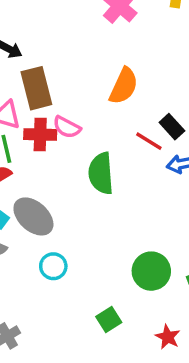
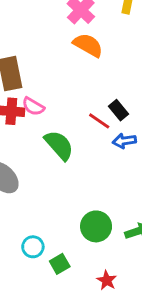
orange semicircle: (124, 86) -> (88, 45), moved, turned -88
green semicircle: (101, 173) -> (59, 145), turned 140
cyan circle: (53, 266) -> (33, 247), moved

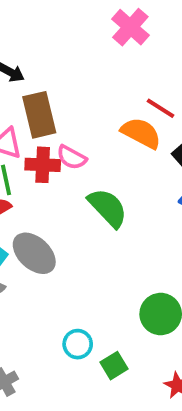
orange semicircle: (88, 45) -> (141, 133), moved
red line: (99, 121) -> (161, 108), moved

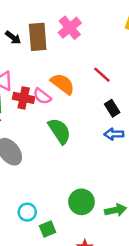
pink cross: (130, 27) -> (70, 28), moved
brown rectangle: (39, 115) -> (38, 37), moved
orange semicircle: (141, 133) -> (63, 84), moved

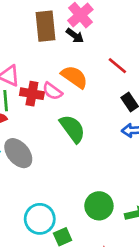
black arrow: (13, 38) -> (75, 36), moved
cyan circle: (27, 212) -> (40, 219), size x1.5

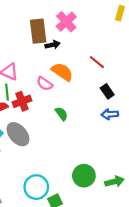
black arrow: (75, 36) -> (53, 45), moved, turned -48
red cross: (32, 94) -> (22, 101), moved, turned -30
green semicircle: (72, 129) -> (61, 114), size x0.6

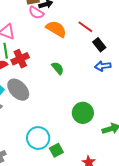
red line: (97, 62) -> (85, 27), moved
pink semicircle: (45, 84) -> (36, 13), moved
green circle: (84, 176) -> (83, 113), moved

